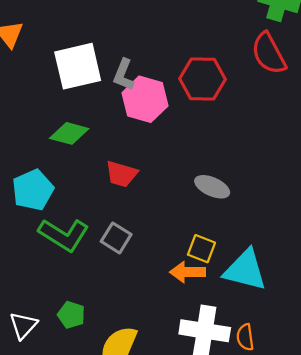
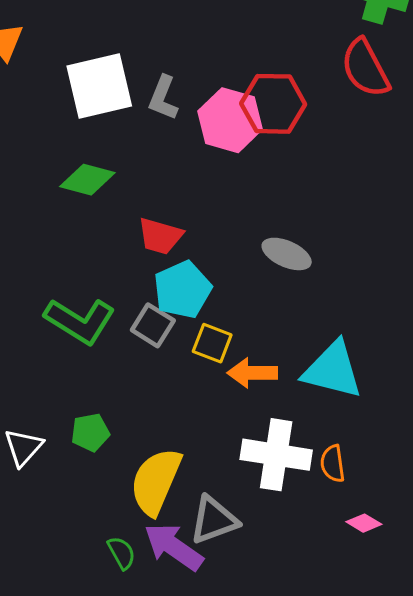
pink hexagon: (145, 99) -> (230, 120), moved
cyan pentagon: (33, 190) -> (182, 290), moved
yellow square: (201, 249) -> (212, 343), moved
green pentagon: (71, 315) -> (90, 432), turned -30

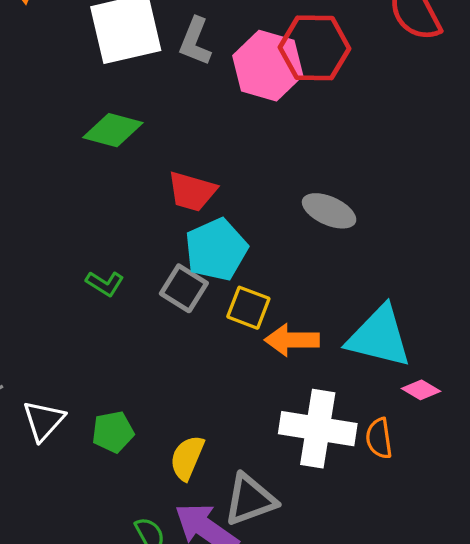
green L-shape: (80, 321) -> (105, 283), size x0.5
green pentagon: (90, 432) -> (113, 432), moved
yellow semicircle: (156, 481) -> (187, 458), size x0.6
pink diamond: (364, 523) -> (421, 390), moved

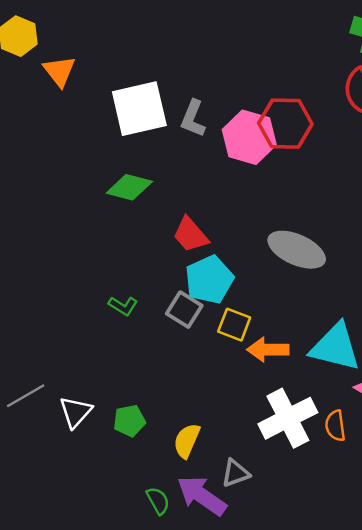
red trapezoid: (192, 191) -> (190, 235), turned 33
gray ellipse: (329, 211) -> (297, 250), size x1.4
white cross: (318, 429) -> (288, 418), turned -36
gray triangle: (250, 500) -> (235, 473), size x0.7

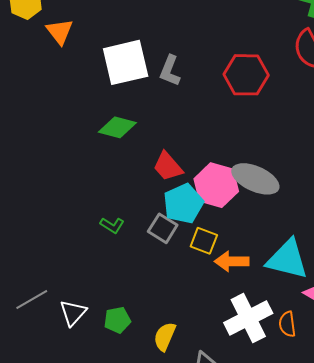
pink hexagon: (249, 137) -> (216, 185), moved

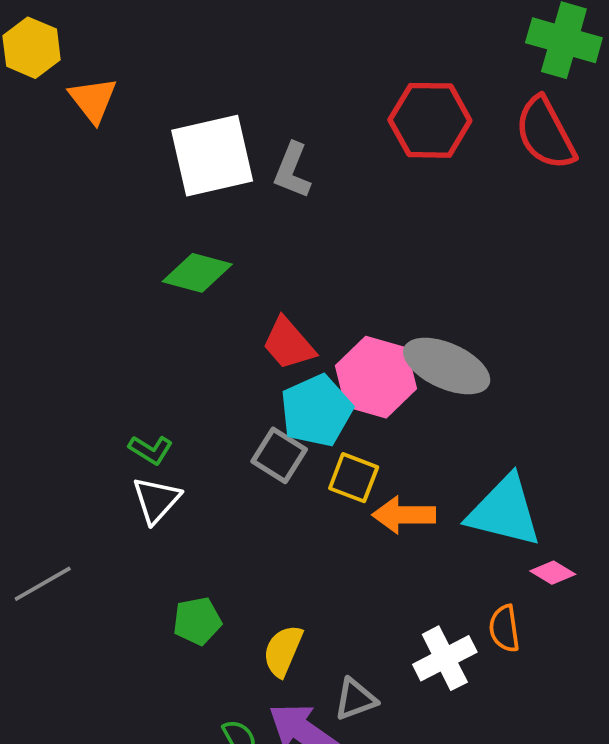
red hexagon: (246, 75) -> (430, 120), moved
green L-shape: (112, 225) -> (151, 450), moved
white triangle: (73, 313) -> (156, 500), moved
white cross: (248, 318) -> (445, 658), moved, size x0.7

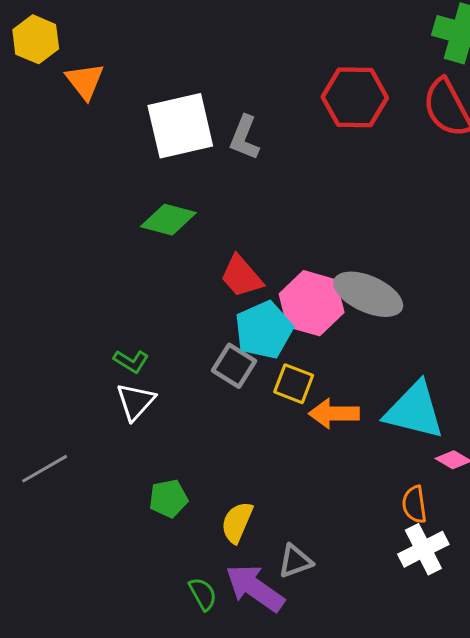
white cross: (445, 658) -> (423, 549), moved

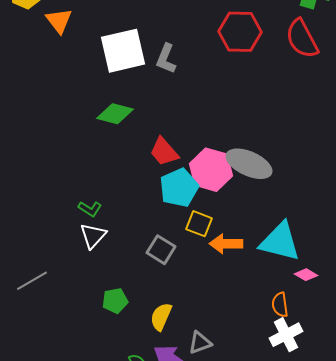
gray square: (234, 366) -> (161, 250), moved

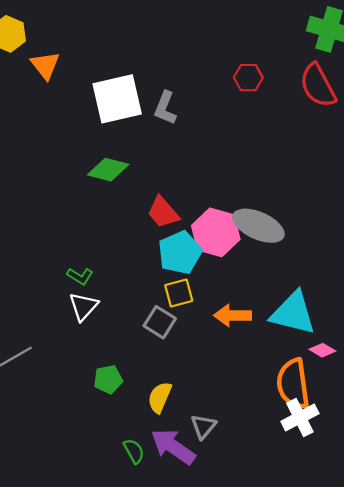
red hexagon: (240, 32) -> (248, 78), size x0.6
yellow square: (199, 224) -> (179, 293), moved, turned -36
orange semicircle: (280, 305) -> (293, 384), size x1.8
gray triangle: (200, 343) -> (203, 426), turned -30

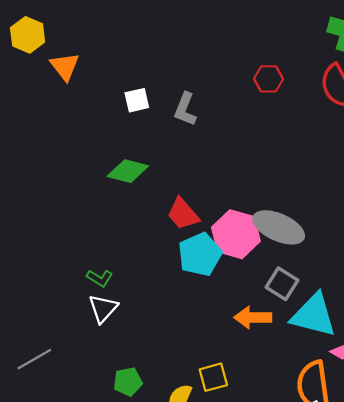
white square: (117, 99) -> (137, 100), size x0.5
yellow square: (179, 293) -> (213, 377), moved
gray square: (160, 322) -> (282, 284), moved

